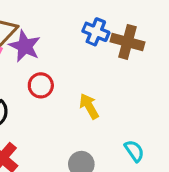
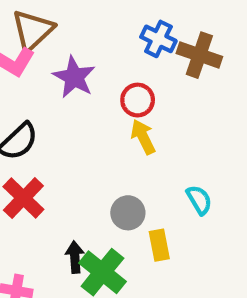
purple star: (25, 46) -> (74, 77), moved
red circle: (41, 85) -> (138, 100), moved

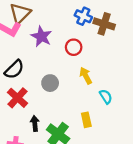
yellow arrow: (143, 137) -> (86, 76), moved
gray circle: (128, 213) -> (50, 83), moved
black arrow: (75, 257) -> (35, 123), moved

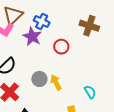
blue cross: (83, 16) -> (42, 21), moved
yellow arrow: (86, 76) -> (56, 82), moved

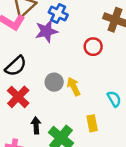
purple star: (32, 37) -> (46, 31), turned 30
red circle: (61, 47) -> (93, 47), moved

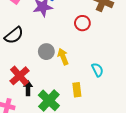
red cross: (18, 97) -> (20, 76), moved

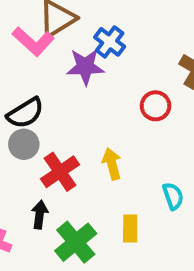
gray circle: (46, 52) -> (24, 144), moved
red cross: (20, 76) -> (60, 172), moved

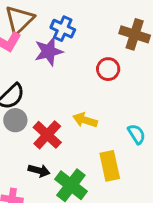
yellow arrow: (112, 164) -> (85, 120), turned -45
black arrow: (40, 215) -> (39, 171), turned 110
yellow rectangle: (130, 229) -> (110, 166), size x1.4

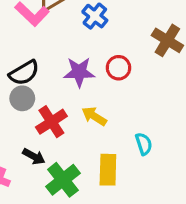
purple star: (49, 51) -> (79, 72), moved
red circle: (108, 69) -> (119, 68), moved

